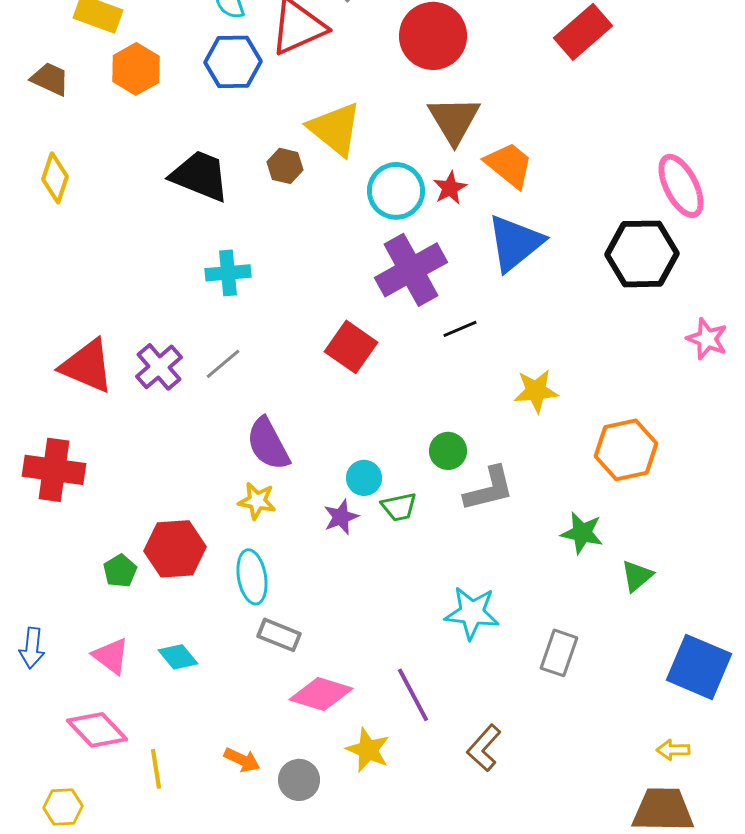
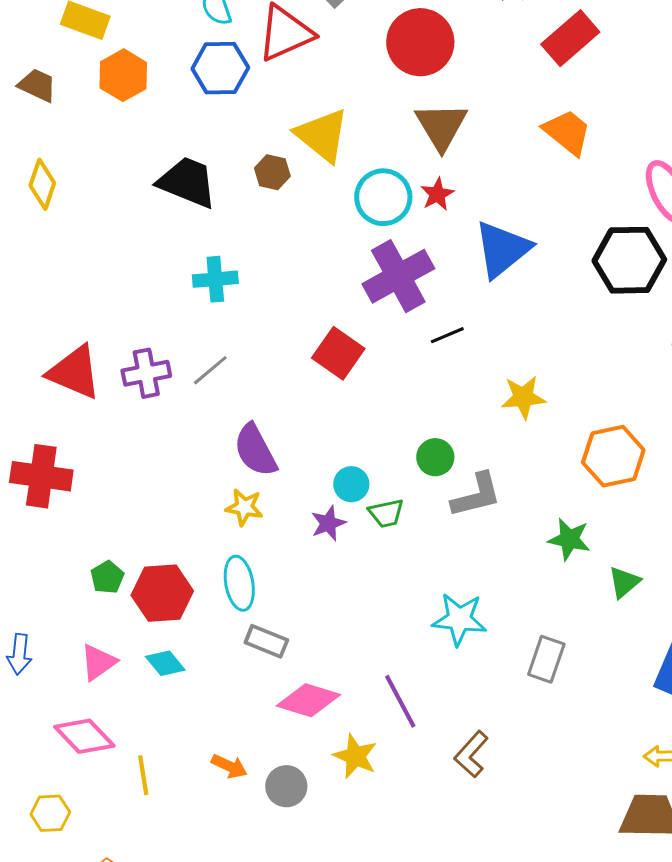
orange trapezoid: (509, 165) -> (567, 132), moved
purple cross: (159, 367) -> (146, 373), turned 30
red hexagon: (175, 549) -> (162, 593), moved
pink triangle: (111, 656) -> (98, 662), turned 48

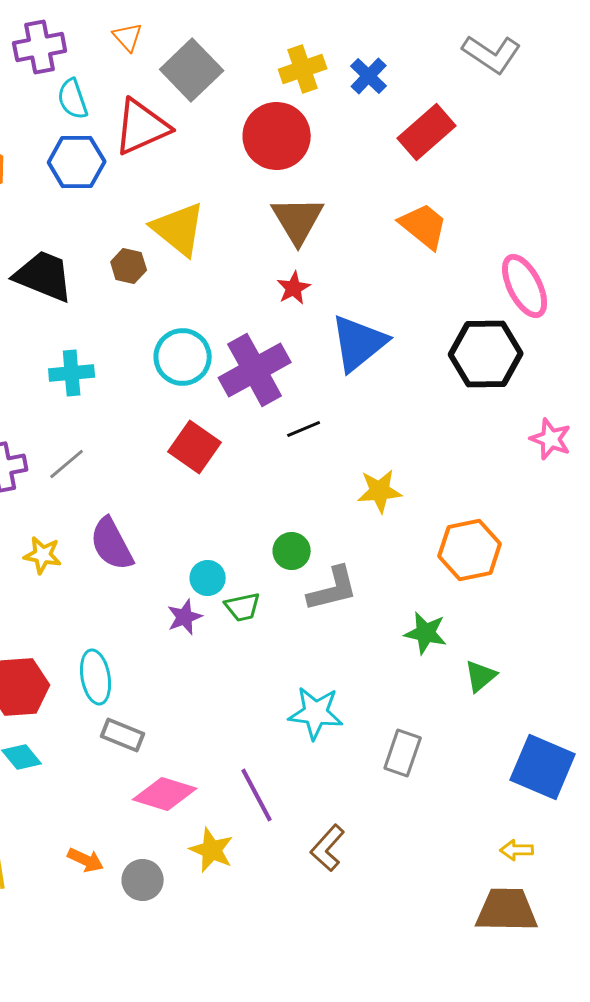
cyan circle: (383, 197) -> (183, 357), moved
yellow star: (244, 507) -> (43, 555), moved

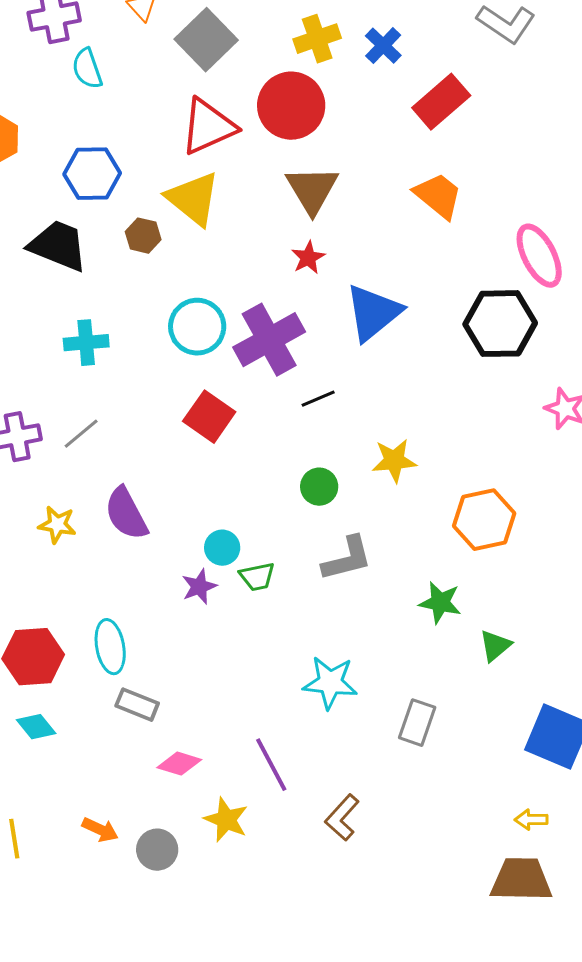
red triangle: (142, 127) -> (208, 127), moved
blue hexagon: (77, 162) -> (92, 174), moved
green circle: (292, 551) -> (319, 487), moved
pink diamond: (165, 794) -> (179, 764), size x0.7

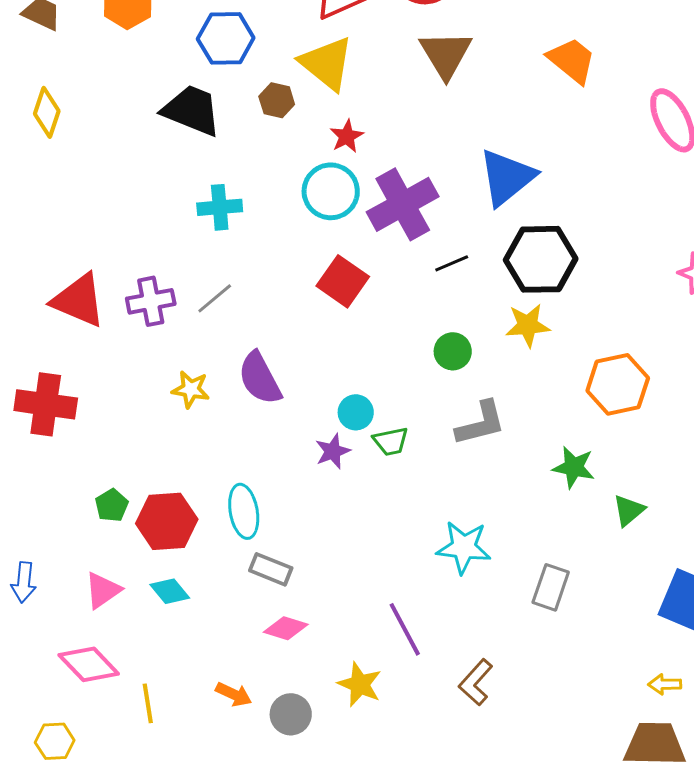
red star: (308, 258) -> (347, 136), moved
black hexagon: (500, 324) -> (541, 259), moved
pink diamond: (179, 764) -> (286, 628), moved

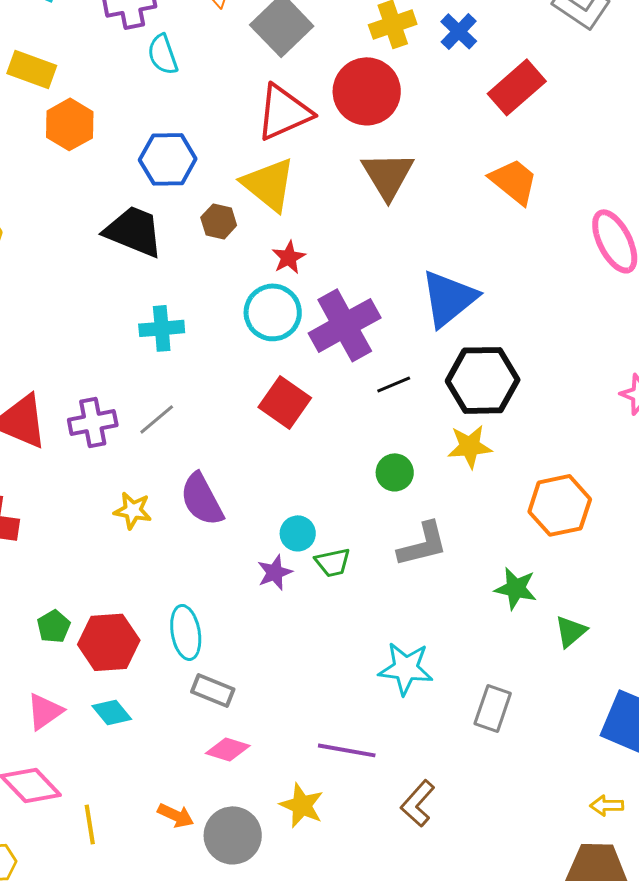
purple line: (405, 629) -> (347, 750), turned -52
gray circle: (291, 714) -> (233, 835), size x1.4

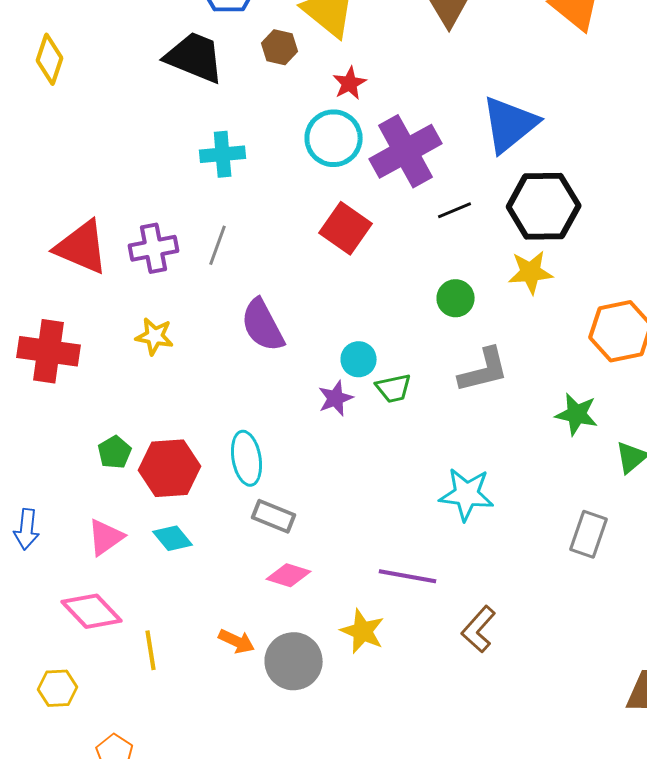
gray line: (157, 419) -> (218, 245), turned -30
yellow star: (133, 510) -> (155, 336), moved
gray rectangle: (493, 708) -> (589, 534), moved

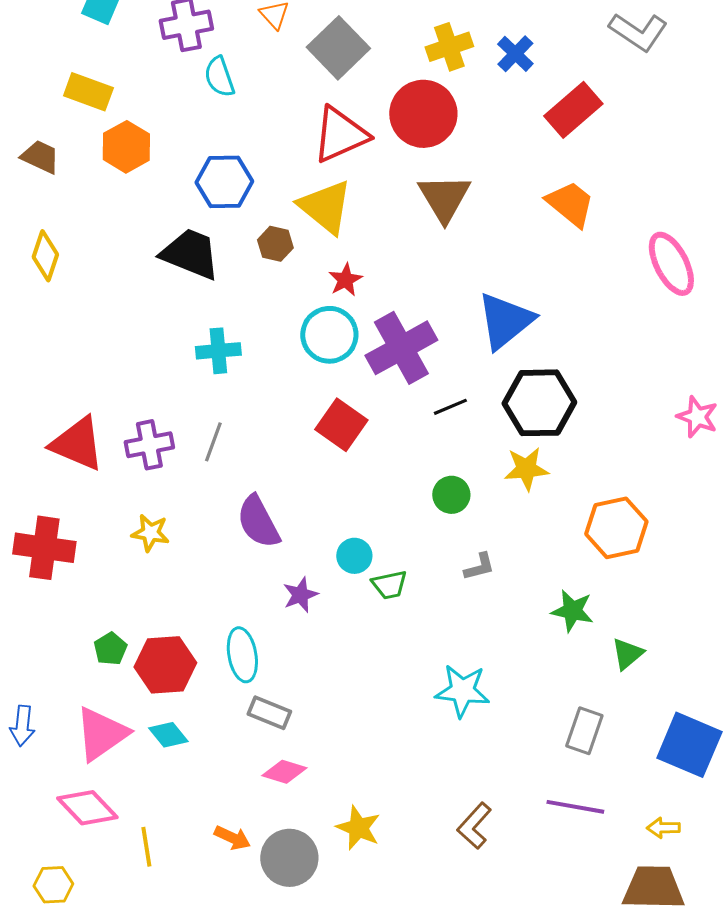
gray L-shape: (484, 370) -> (479, 567), size x0.6
purple star: (336, 398) -> (300, 595), moved
pink triangle: (106, 537) -> (101, 734), size x1.5
purple line: (408, 576) -> (575, 807), moved

